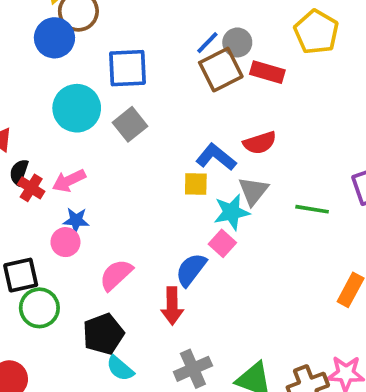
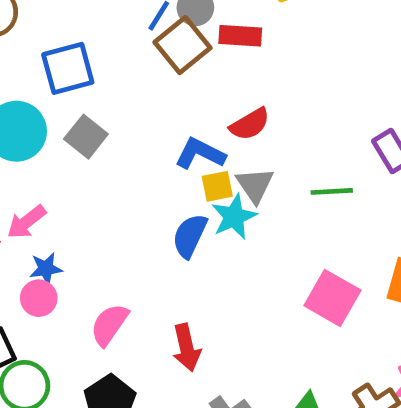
yellow square: (196, 184) -> (217, 186), moved
pink square: (222, 243) -> (332, 298), moved, size x1.6
blue semicircle: (191, 270) -> (190, 236), moved

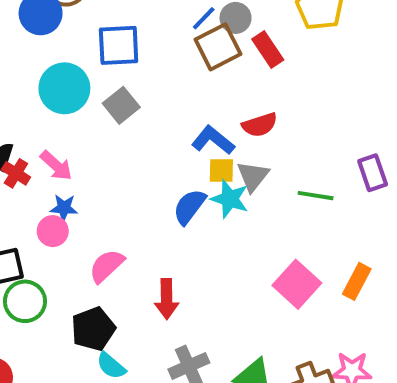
red rectangle: (240, 36) -> (268, 50), turned 40
cyan star: (234, 217) -> (230, 199), turned 30
pink arrow: (26, 222) -> (56, 166), turned -112

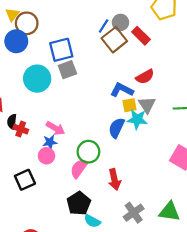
gray square: (121, 105) -> (67, 70), moved, turned 30
pink arrow: (56, 166) -> (55, 128), moved
green circle: (25, 301) -> (88, 152), moved

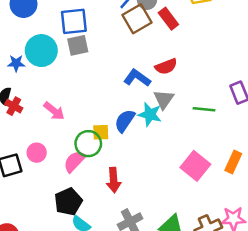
yellow square: (130, 105) -> (101, 132), moved
blue star: (50, 142) -> (16, 63), moved
pink circle: (46, 156) -> (37, 153), moved

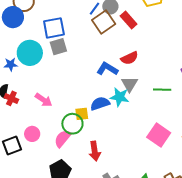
blue semicircle: (125, 121) -> (100, 104), turned 42

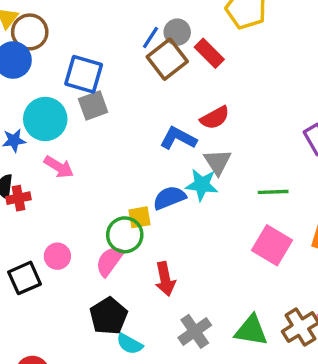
blue square: (54, 28) -> (84, 74), turned 30
green line: (162, 90) -> (273, 192), moved
red cross: (11, 98) -> (18, 198), turned -32
pink arrow: (44, 100) -> (59, 167), moved

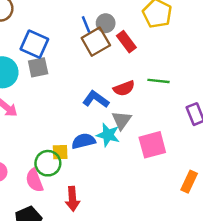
blue line: (151, 37) -> (86, 24), turned -63
green line: (273, 192) -> (158, 81), moved
pink square: (272, 245) -> (152, 145), moved, turned 36
pink semicircle: (110, 261) -> (34, 180), turned -65

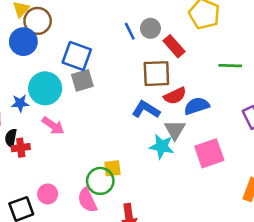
brown square: (96, 42) -> (156, 74), moved, turned 32
green line: (158, 81) -> (230, 66), moved
blue semicircle: (83, 141) -> (197, 106), moved

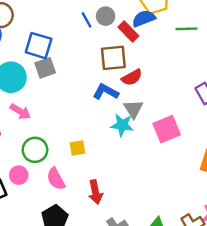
green line: (230, 66) -> (187, 29), moved
blue semicircle: (197, 106) -> (144, 18), moved
green circle: (100, 181) -> (35, 150), moved

